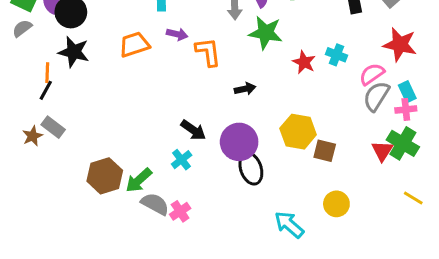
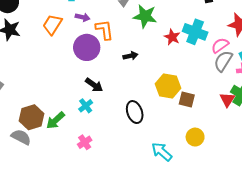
orange trapezoid: (134, 45) -> (52, 25), turned -40
cyan cross: (336, 55) -> (195, 32), size x1.6
purple circle: (239, 142) -> (87, 47), moved
gray semicircle: (155, 204) -> (21, 137), moved

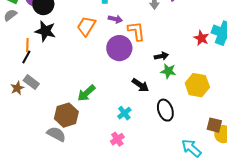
green star: (145, 16) -> (168, 71), moved, size x0.7
black arrow: (94, 85) -> (140, 85), moved
brown square: (187, 100) -> (214, 125), moved
cyan cross: (86, 106) -> (124, 113), moved
green arrow: (55, 120) -> (86, 93), moved

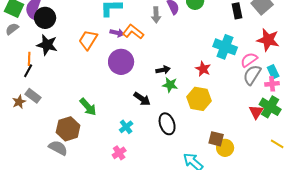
orange L-shape: (136, 31) -> (133, 32), moved, turned -45
red star: (201, 38) -> (203, 69), moved
green arrow: (86, 93) -> (88, 107), turned -90

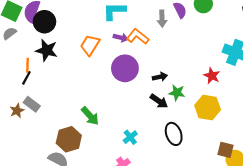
black arrow: (163, 70) -> (160, 77), moved
black arrow: (142, 99) -> (159, 101), moved

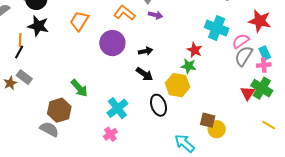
purple arrow: (121, 38) -> (155, 15), moved
green star: (177, 93) -> (189, 66), moved
yellow hexagon: (208, 107) -> (178, 85), moved
cyan cross: (130, 137) -> (117, 108), size x1.5

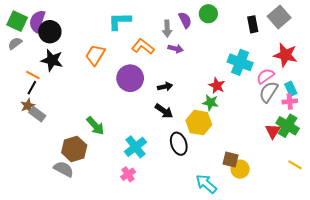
orange line: (20, 40) -> (33, 75), turned -64
brown star: (10, 83) -> (28, 106), moved

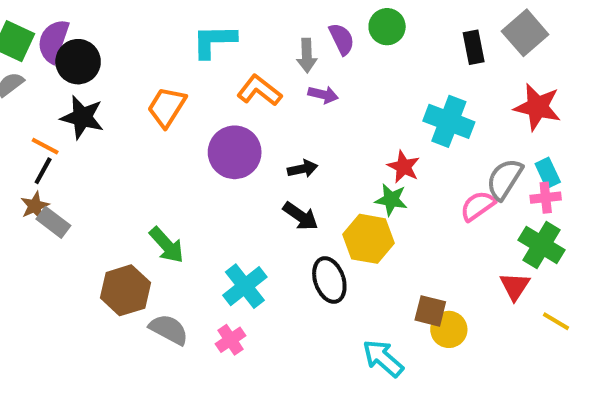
pink semicircle: (265, 76) -> (478, 206), moved
red triangle: (273, 131) -> (515, 286), moved
gray semicircle: (64, 169) -> (169, 329), moved

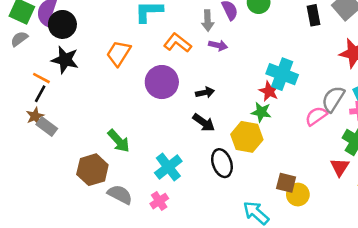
cyan cross: (449, 121) -> (282, 74), moved

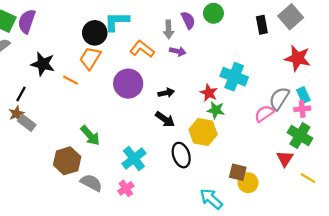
black circle: (62, 24) -> (95, 33), moved
orange line: (41, 78) -> (71, 80), moved
red star: (269, 91) -> (209, 93), moved

